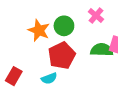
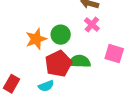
orange star: (39, 30) -> (36, 39), turned 30
green semicircle: (102, 50) -> (80, 61), moved

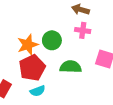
pink cross: (92, 25) -> (83, 30), turned -32
red pentagon: (58, 64) -> (32, 68), moved

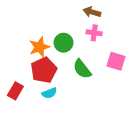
green semicircle: (71, 67) -> (82, 69), turned -130

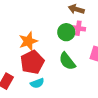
green circle: (64, 43) -> (66, 32), moved

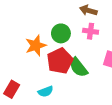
green circle: (66, 32) -> (61, 33), moved
red pentagon: (32, 62) -> (60, 61), moved

